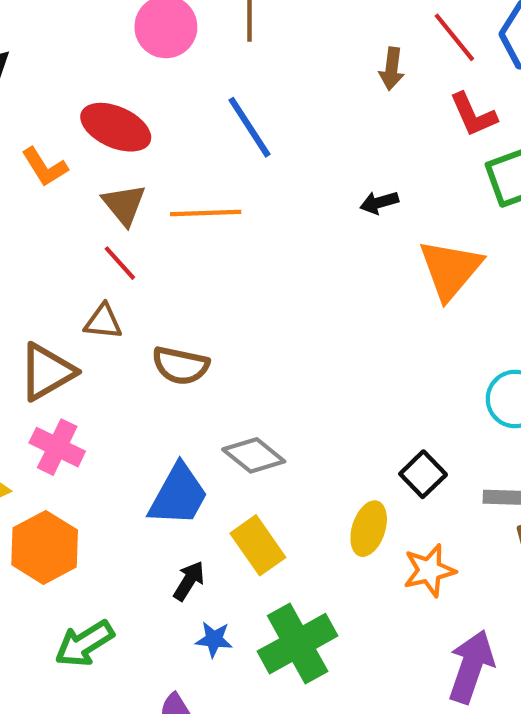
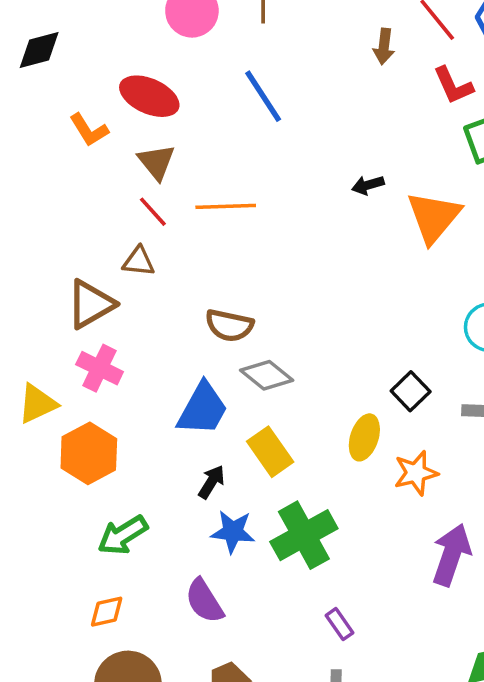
black arrow: (379, 202) -> (368, 185), moved
orange line: (206, 213) -> (226, 206), moved
brown semicircle: (181, 366) -> (229, 325), moved
blue star: (214, 639) -> (233, 532), size x1.4

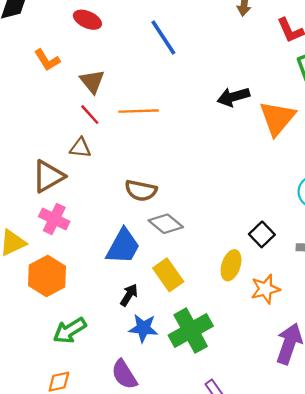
red ellipse: (149, 96) -> (87, 20), moved, size x0.7
black arrow: (368, 185) -> (233, 97), size x1.5

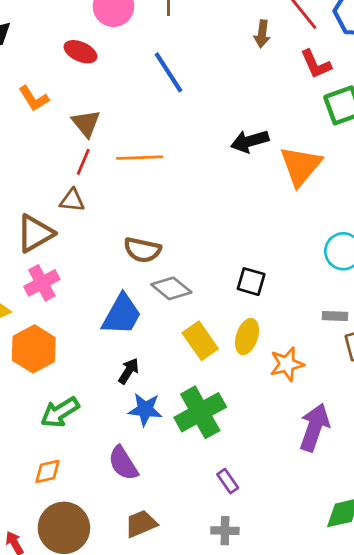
red line: (90, 115) -> (83, 162), turned 65
pink cross: (54, 219) -> (42, 283), turned 36
black square: (262, 234) -> (251, 282), moved, turned -30
yellow rectangle: (168, 275) -> (200, 341), moved

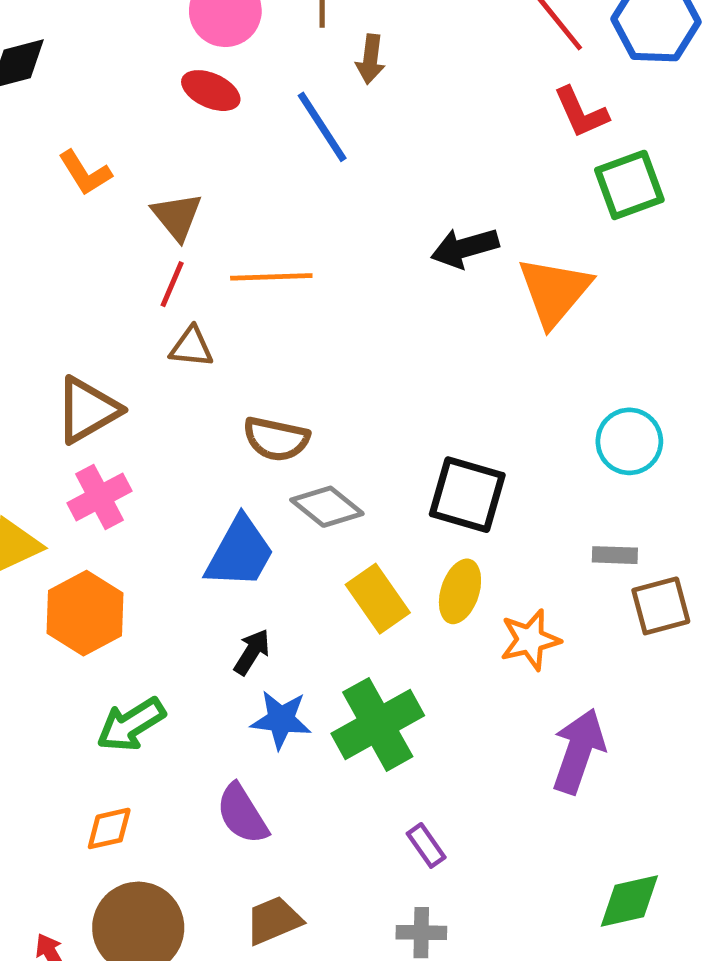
brown arrow: (262, 34) -> (370, 59), moved
red ellipse: (80, 52) -> (211, 91), moved
brown triangle: (72, 200) -> (191, 347), moved
black square: (251, 282) -> (467, 495), size x1.5

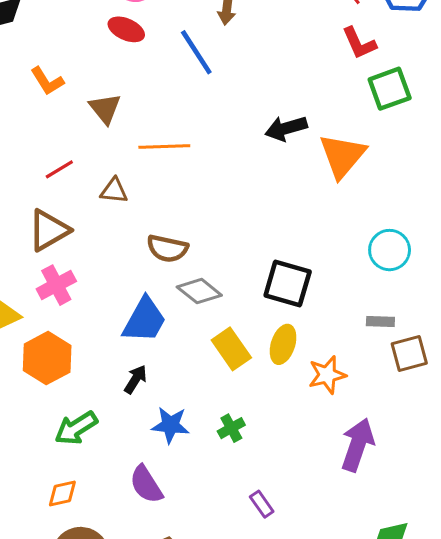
red line: (172, 284) -> (59, 169), moved, turned 36
black arrow: (252, 652) -> (135, 379), moved
green cross: (378, 724) -> (231, 428), size x0.5

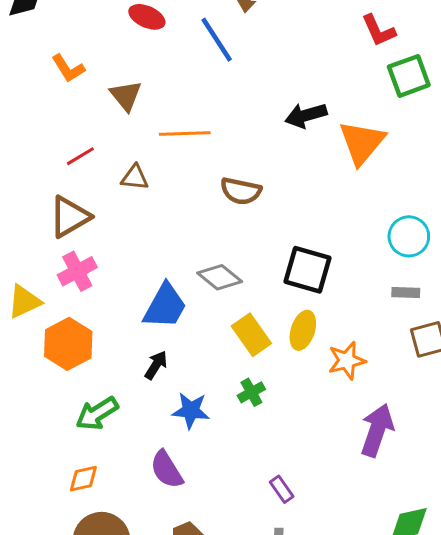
brown semicircle: (167, 249) -> (241, 191), moved
gray rectangle: (380, 322) -> (406, 292), moved
green cross: (231, 428) -> (251, 392), moved

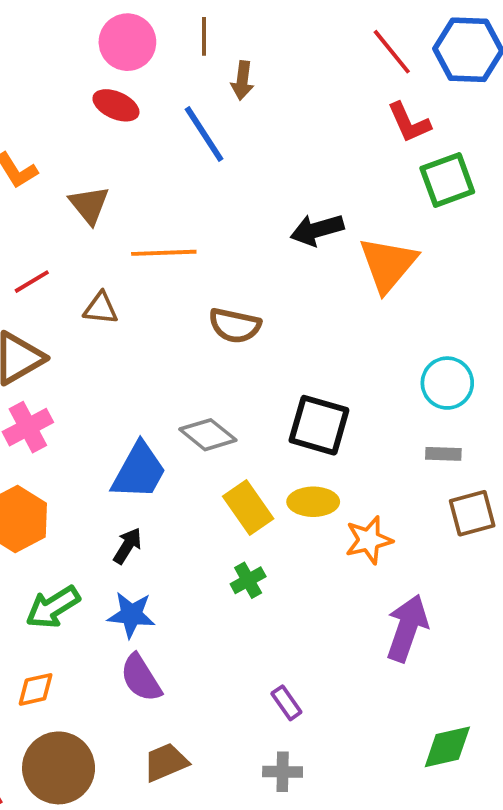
yellow ellipse: (303, 330) -> (313, 502), turned 72
blue star: (191, 411) -> (131, 615), moved

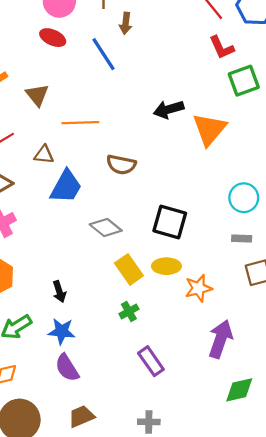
blue trapezoid: (139, 471) -> (66, 187), moved
black arrow: (127, 546) -> (59, 292), turned 130
purple rectangle: (286, 703) -> (151, 361), moved, size x1.5
green diamond: (447, 747) -> (239, 390), moved

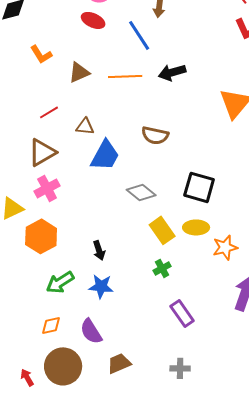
brown triangle: (37, 95) -> (79, 72), turned 45
black arrow: (169, 109) -> (172, 72), moved
orange line: (80, 123) -> (125, 76), moved
purple semicircle: (67, 368) -> (91, 331), moved

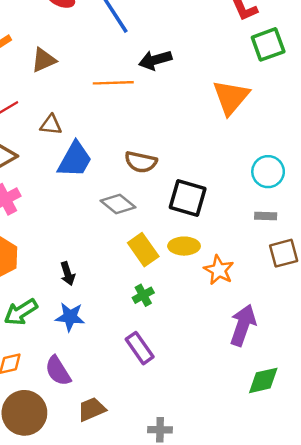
orange line: (125, 76) -> (113, 83), moved
brown semicircle: (155, 135) -> (141, 162), moved
orange star: (225, 247) -> (219, 270), turned -30
purple rectangle: (182, 313) -> (140, 348), moved
gray cross: (180, 368) -> (160, 430), moved

